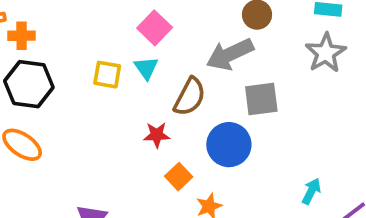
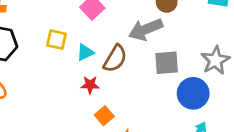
gray star: (326, 53) -> (215, 60), moved
cyan triangle: (146, 68) -> (85, 52), moved, turned 36
blue circle: (229, 145) -> (193, 93), moved

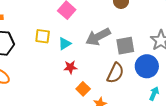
gray arrow: (146, 29) -> (98, 37), moved
brown semicircle: (115, 59) -> (115, 73), moved

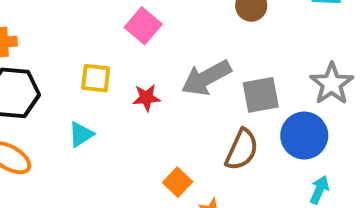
cyan triangle: (65, 44) -> (81, 134), moved
red star: (70, 67) -> (147, 98), moved

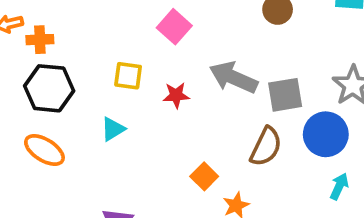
gray arrow: (206, 78) -> (233, 78), turned 51

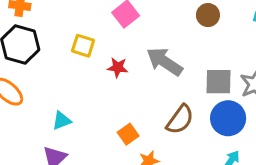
gray square: (285, 95) -> (219, 82), moved
cyan triangle: (113, 129) -> (62, 121), moved

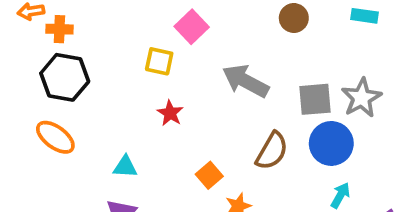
yellow square: (83, 46) -> (159, 61), moved
red star: (118, 67) -> (170, 113), moved, turned 30
cyan triangle: (62, 121) -> (125, 167), turned 30

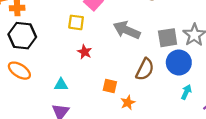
orange square: (209, 175) -> (110, 86), turned -32

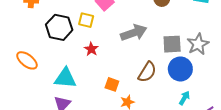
gray arrow: (127, 30) -> (134, 33), turned 130
black hexagon: (22, 36) -> (59, 27), moved
cyan triangle: (61, 85) -> (65, 78), size x1.6

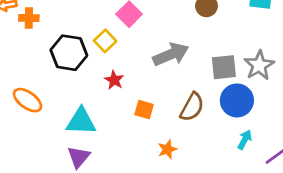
yellow square: (86, 20) -> (105, 41), turned 35
orange square: (112, 84) -> (144, 110), moved

